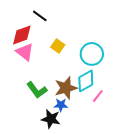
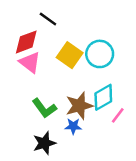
yellow square: (58, 46) -> (70, 55), size x1.5
cyan circle: (92, 54) -> (100, 54), moved
black star: (51, 119) -> (44, 143), moved, turned -30

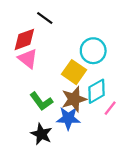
yellow square: (70, 55) -> (74, 72), moved
blue star: (73, 126) -> (68, 118), size x1.5
black star: (44, 143) -> (41, 134), turned -30

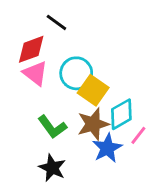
cyan circle: (93, 51) -> (76, 73), moved
blue star: (68, 118) -> (107, 148), moved, turned -30

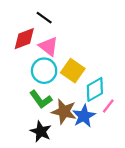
pink triangle: (35, 73) -> (48, 46), moved
cyan circle: (76, 73) -> (44, 71), moved
brown star: (93, 124) -> (64, 112), moved, turned 30

